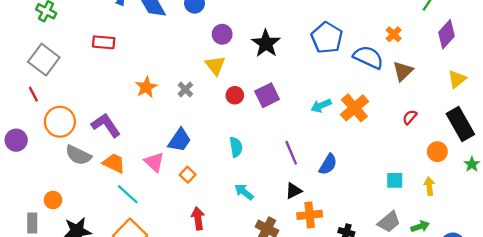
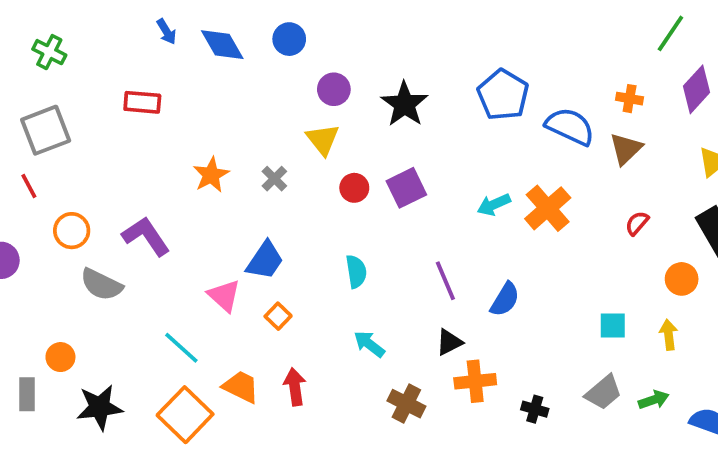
orange cross: (394, 34) -> (630, 99), moved, turned -35
gray square: (44, 60) -> (46, 130), turned 32
orange circle: (60, 122) -> (72, 231), size x0.7
orange trapezoid: (114, 163) -> (241, 387), moved

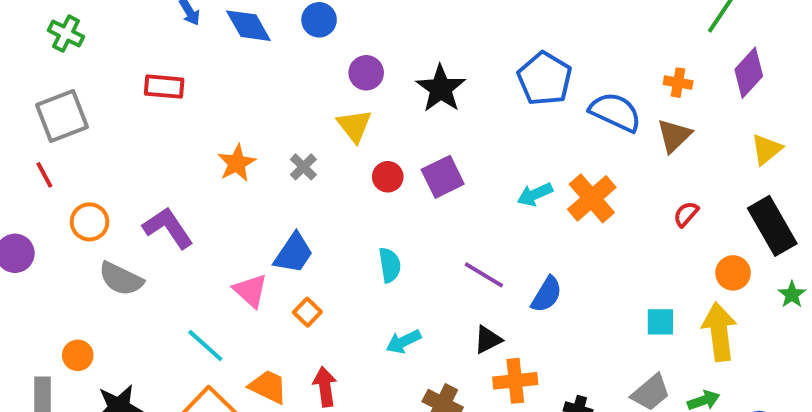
purple line: (445, 281) -> (484, 275), turned -36
yellow arrow: (669, 335) -> (719, 332), size x1.8
cyan arrow: (369, 344) -> (403, 342), turned -64

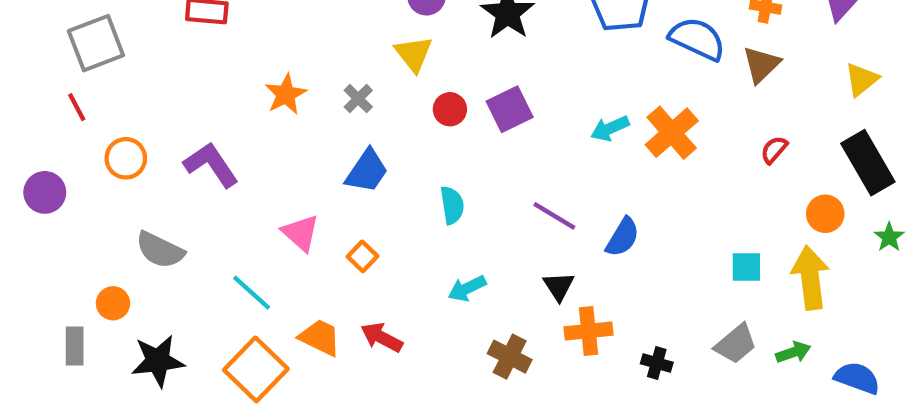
blue trapezoid: (294, 253) -> (367, 171), moved
gray semicircle: (121, 279) -> (160, 250), moved
black triangle: (488, 340) -> (559, 286), turned -36
red arrow: (325, 387) -> (382, 337), turned -54

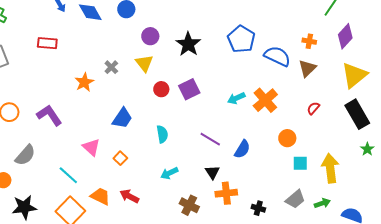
yellow triangle: (861, 79) -> (354, 75), size x1.6
gray cross: (358, 99) -> (111, 67), moved
orange circle: (825, 214) -> (287, 138), moved
gray semicircle: (160, 250) -> (25, 155), turned -75

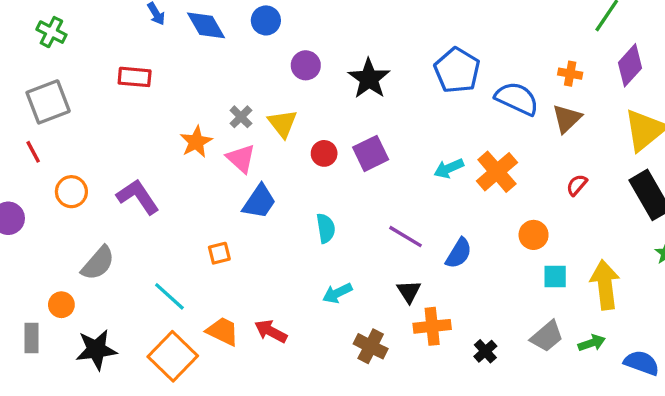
yellow triangle: (144, 63) -> (283, 124), moved
pink triangle: (91, 147) -> (241, 158), moved
orange square: (120, 158) -> (219, 253), moved, turned 32
black cross: (258, 208) -> (485, 351), turned 32

